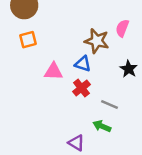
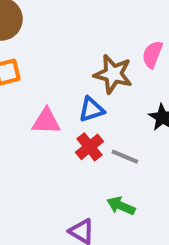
blue triangle: (83, 64) -> (91, 109), turned -36
gray line: (110, 105) -> (125, 157), moved

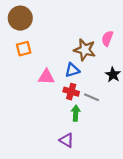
red cross: (89, 147) -> (71, 92), turned -35
green arrow: (121, 206) -> (76, 113), moved, turned 70

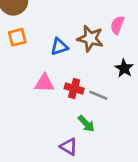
blue triangle: (72, 70) -> (59, 47), moved
pink triangle: (46, 77) -> (44, 83), moved
green arrow: (76, 113) -> (86, 124), moved, turned 133

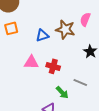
gray line: (98, 95) -> (80, 82), moved

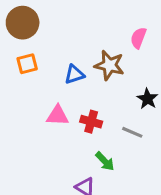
pink semicircle: (85, 19) -> (138, 38), moved
gray line: (80, 82) -> (132, 132), moved

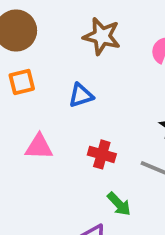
brown star: (109, 65) -> (102, 36), moved
pink triangle: (58, 116) -> (39, 147), moved

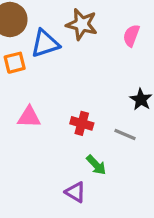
blue triangle: (81, 95) -> (45, 43), moved, size x1.4

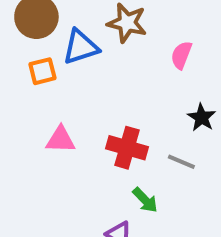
pink semicircle: (131, 35) -> (181, 55), moved
red cross: (82, 123) -> (127, 148), size x1.4

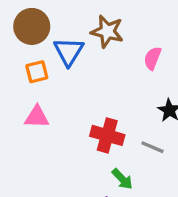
blue triangle: (81, 47) -> (69, 52), turned -40
pink triangle: (61, 140) -> (37, 117), moved

